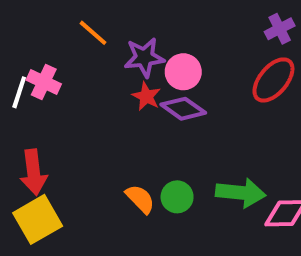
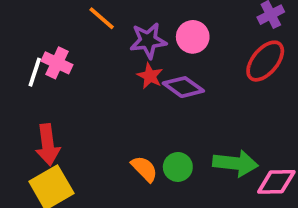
pink circle: (183, 72) -> (193, 37), moved

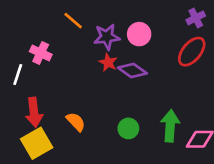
white line: (35, 72) -> (18, 75), moved
green arrow: (235, 163) -> (170, 126), turned -92
orange semicircle: (144, 169) -> (76, 122), moved

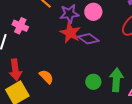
red star: (108, 62) -> (70, 33), size x1.5
green circle: (128, 128) -> (93, 82), moved

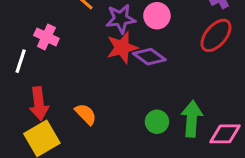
red star: (70, 33) -> (122, 48), turned 30

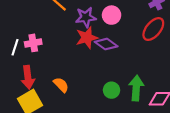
pink cross: (46, 37) -> (33, 43), moved, turned -35

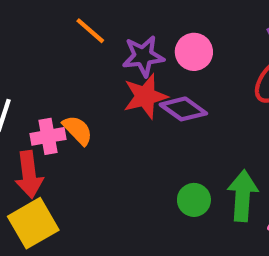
pink cross: (33, 43) -> (48, 136), moved
orange semicircle: (61, 85) -> (78, 130), moved

